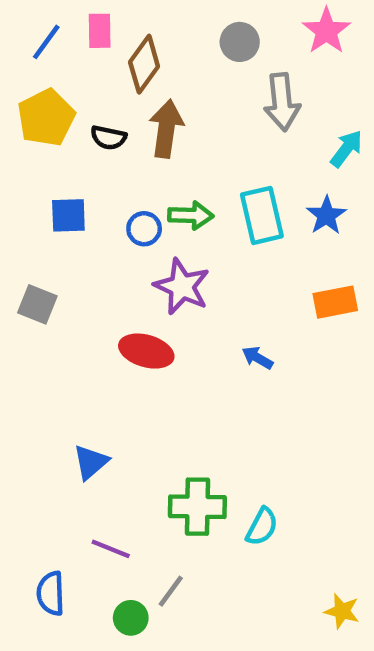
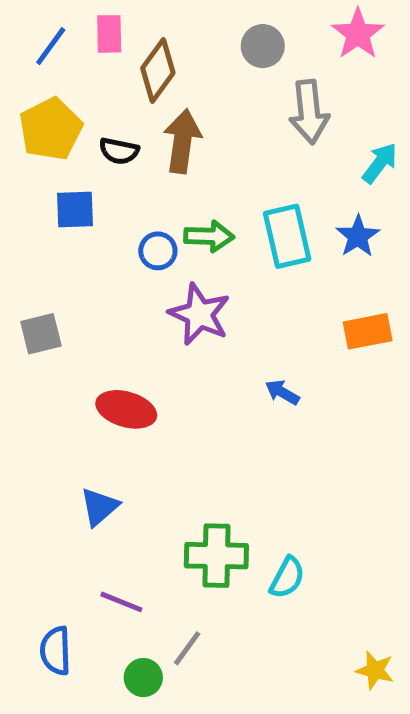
blue square: (68, 215) -> (75, 209), moved
gray square: (37, 304) -> (41, 334), turned -36
red ellipse: (146, 351) -> (126, 409), moved

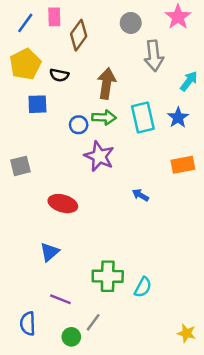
brown arrow: (182, 141) -> (106, 84), moved

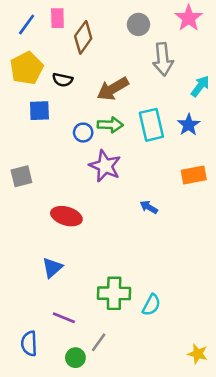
brown arrow: (106, 84) -> (113, 89), turned -128

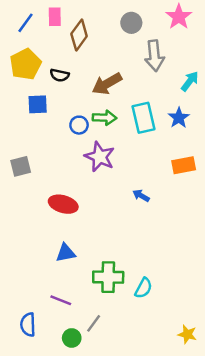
blue triangle: (52, 268) -> (66, 253), moved, turned 30

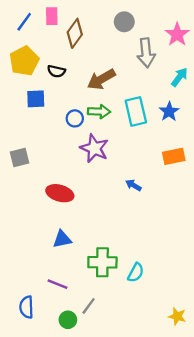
pink star: (179, 17) -> (177, 34), moved

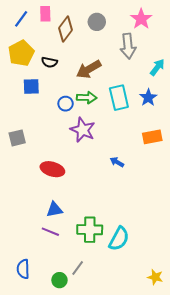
gray circle: (124, 22) -> (97, 22), moved
pink star: (177, 34) -> (141, 19), moved
cyan semicircle: (136, 273) -> (119, 239), size x1.4
purple line: (58, 284) -> (50, 232), moved

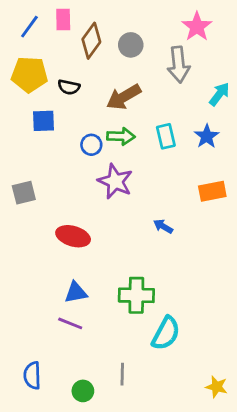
gray circle: (97, 22) -> (131, 45), moved
yellow pentagon: (21, 53) -> (29, 74), turned 30
cyan rectangle: (119, 98) -> (166, 136), size x0.7
green cross: (90, 230) -> (136, 295), moved
gray line: (78, 268) -> (122, 374), moved, turned -35

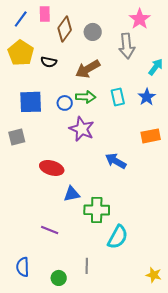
yellow pentagon: (29, 74) -> (21, 53), turned 30
blue square: (44, 121) -> (31, 102), moved, size x1.4
blue arrow: (163, 226) -> (116, 161), size x1.5
blue triangle: (76, 292) -> (72, 194), moved

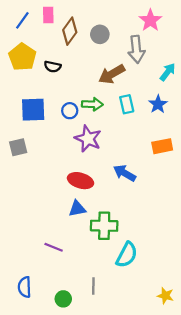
brown arrow: (88, 69) -> (112, 74), moved
red ellipse: (52, 168) -> (80, 181), moved

